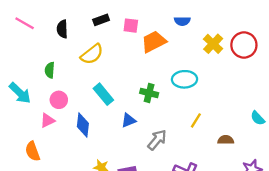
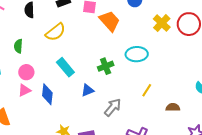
orange trapezoid: (154, 42) -> (110, 21), turned 75
green cross: (149, 93) -> (106, 66), turned -35
pink triangle: (47, 120) -> (24, 90), moved

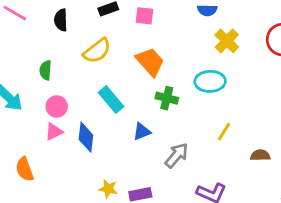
orange trapezoid: (110, 21) -> (150, 62), moved
yellow cross: (162, 23) -> (227, 41), moved
green cross: (106, 66) -> (167, 98), turned 35

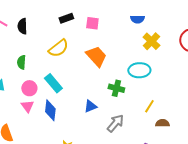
black semicircle: (61, 20) -> (22, 26), moved
green cross: (167, 98) -> (116, 88), moved
cyan rectangle: (111, 100) -> (53, 83), moved
pink triangle: (54, 132) -> (27, 106), turned -40
brown semicircle: (260, 155) -> (162, 123), moved

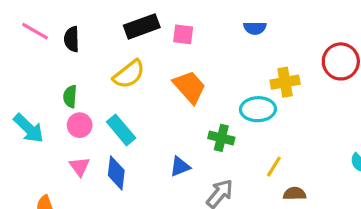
black rectangle: (66, 18) -> (142, 26), size x1.5
yellow cross: (151, 41) -> (285, 82), moved, turned 36
pink circle: (29, 88) -> (80, 125), moved

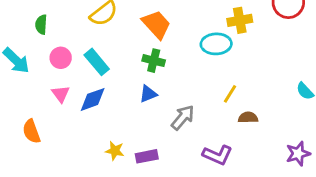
green semicircle: (70, 96) -> (41, 24), moved
green cross: (221, 138) -> (154, 61), moved
blue diamond: (116, 173) -> (93, 99), turned 64

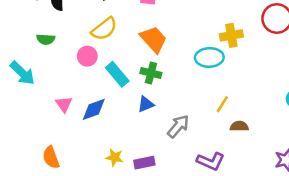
green semicircle: (41, 24) -> (46, 39), turned -90
pink circle: (61, 58) -> (87, 56), moved
cyan rectangle: (97, 62) -> (117, 74), moved
orange semicircle: (31, 131) -> (51, 157), moved

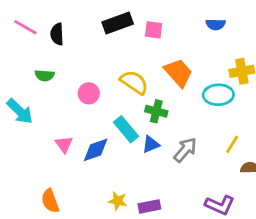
yellow semicircle: (104, 29) -> (134, 82), moved, turned -108
orange trapezoid: (153, 39) -> (178, 73), moved
cyan rectangle: (117, 74) -> (126, 129), moved
gray arrow: (178, 126) -> (185, 150), moved

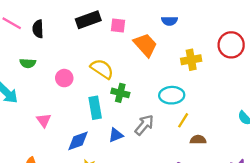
orange trapezoid: (178, 73) -> (145, 45), moved
cyan ellipse: (218, 95) -> (172, 95), moved
cyan rectangle: (126, 129) -> (95, 108), turned 30
blue triangle: (151, 144) -> (116, 135), moved
blue diamond: (96, 150) -> (78, 141), moved

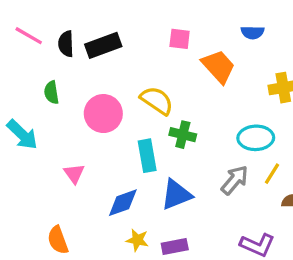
black rectangle: (88, 20) -> (103, 45), moved
green semicircle: (28, 63) -> (51, 92), turned 77
pink circle: (64, 78) -> (103, 114), size x1.5
gray arrow: (144, 125) -> (235, 180), moved
blue triangle: (116, 135) -> (176, 195), size x1.5

